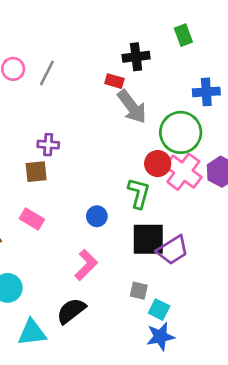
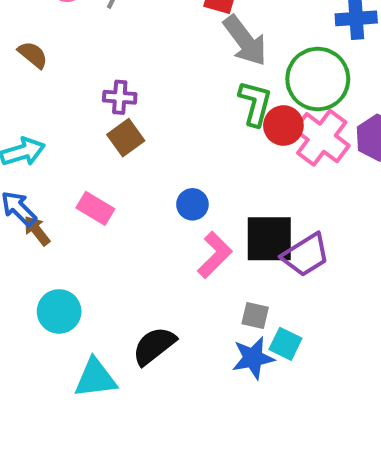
brown square: (36, 172) -> (126, 138), moved, turned -30
green L-shape: (139, 193) -> (255, 103), moved
pink L-shape: (86, 265) -> (215, 255), moved
blue star: (160, 337) -> (253, 358), moved

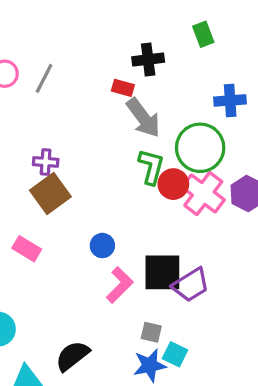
brown square: (126, 138) -> (50, 194), size x1.4

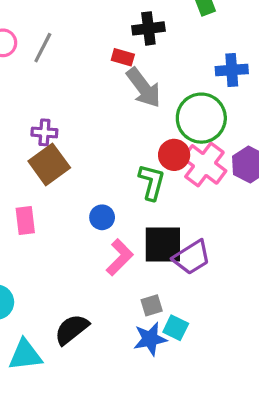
green L-shape: (151, 167) -> (152, 182), moved
pink rectangle: (27, 249) -> (25, 220), turned 52
gray square: (151, 332) -> (152, 305), turned -30

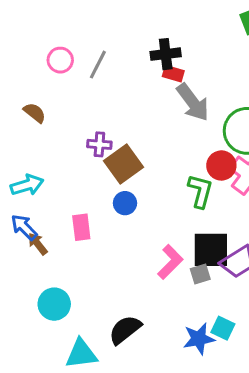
black cross: (148, 28) -> (166, 54), moved
brown square: (49, 164) -> (123, 164), moved
blue circle: (102, 217) -> (125, 203), moved
gray square: (152, 305) -> (200, 274), moved

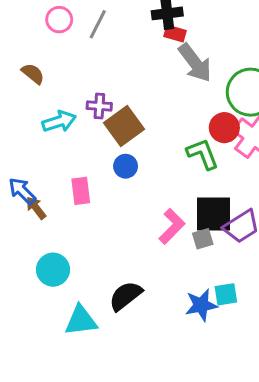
cyan arrow: (27, 185) -> (59, 121), moved
green L-shape: (200, 191) -> (203, 154), turned -36
cyan square: (223, 328) -> (226, 294), turned -35

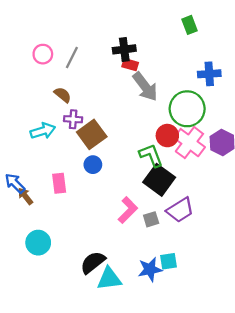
brown semicircle: (33, 74) -> (63, 95), moved
black square: (214, 214) -> (159, 180), moved, turned 36
cyan triangle: (81, 321) -> (109, 279), moved

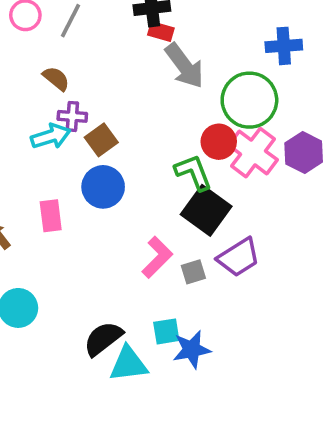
cyan arrow: (43, 131) -> (51, 136), moved
brown square: (92, 134) -> (101, 140), size x0.7
blue circle: (93, 165) -> (103, 187), size x1.5
cyan square: (169, 261) -> (166, 331), moved

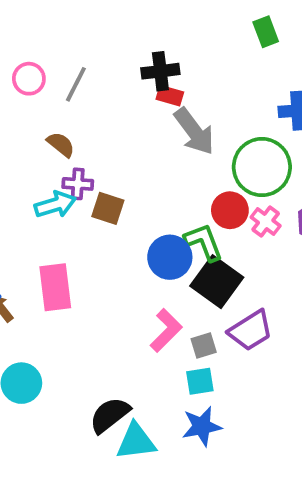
brown square: (101, 140) -> (108, 208), turned -36
pink cross: (253, 153) -> (266, 222), size x0.6
blue circle: (103, 187) -> (170, 257), moved
pink rectangle: (51, 216) -> (55, 287), size x1.4
cyan square: (166, 331) -> (200, 381), moved

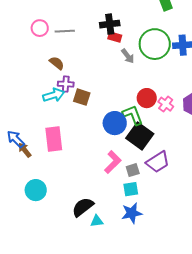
gray line: (76, 84) -> (65, 31), turned 60
gray arrow: (194, 131) -> (128, 56), size x0.6
green circle: (262, 167) -> (155, 44), moved
cyan triangle: (136, 441) -> (97, 221), size x0.6

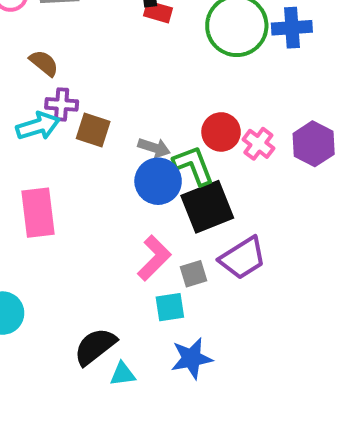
gray arrow: (128, 56) -> (154, 148), moved, turned -35
black square: (140, 136) -> (207, 207), turned 32
cyan square: (131, 189) -> (170, 307), moved

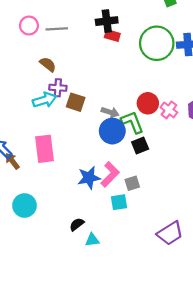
black square: (207, 207) -> (140, 145), size x0.6
purple trapezoid: (243, 258) -> (170, 233), moved
black semicircle: (95, 347) -> (77, 224), size x0.6
blue star: (192, 358) -> (89, 178), moved

